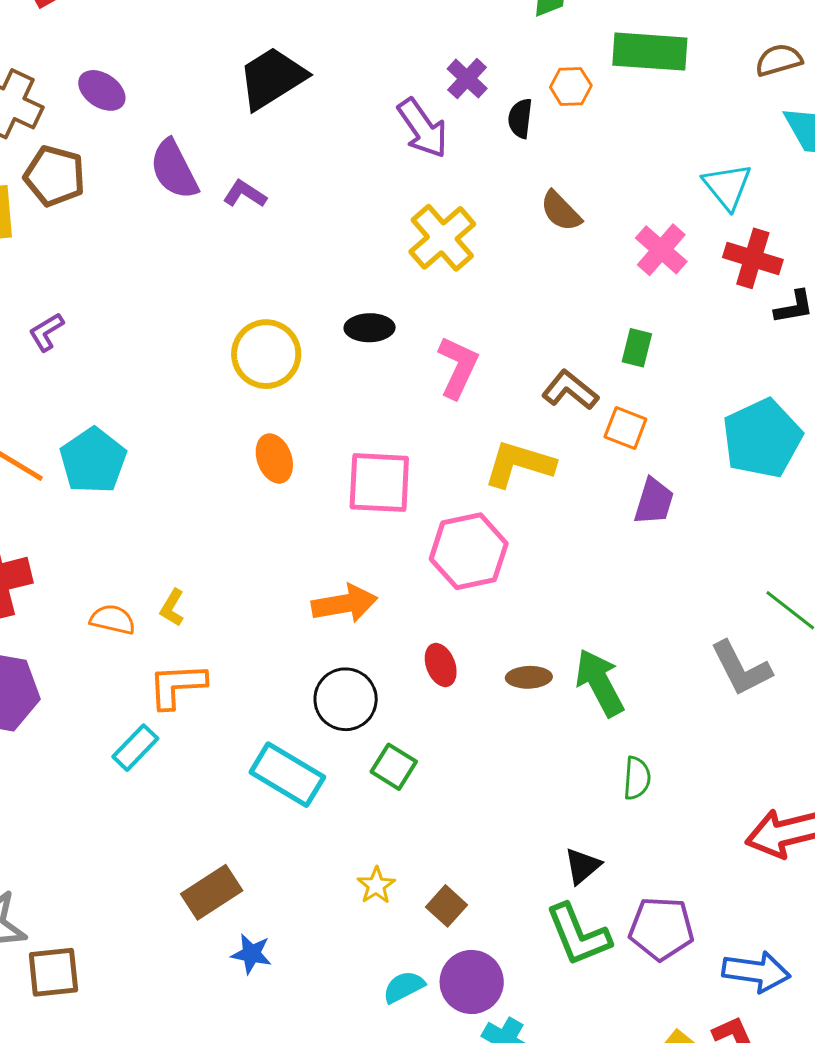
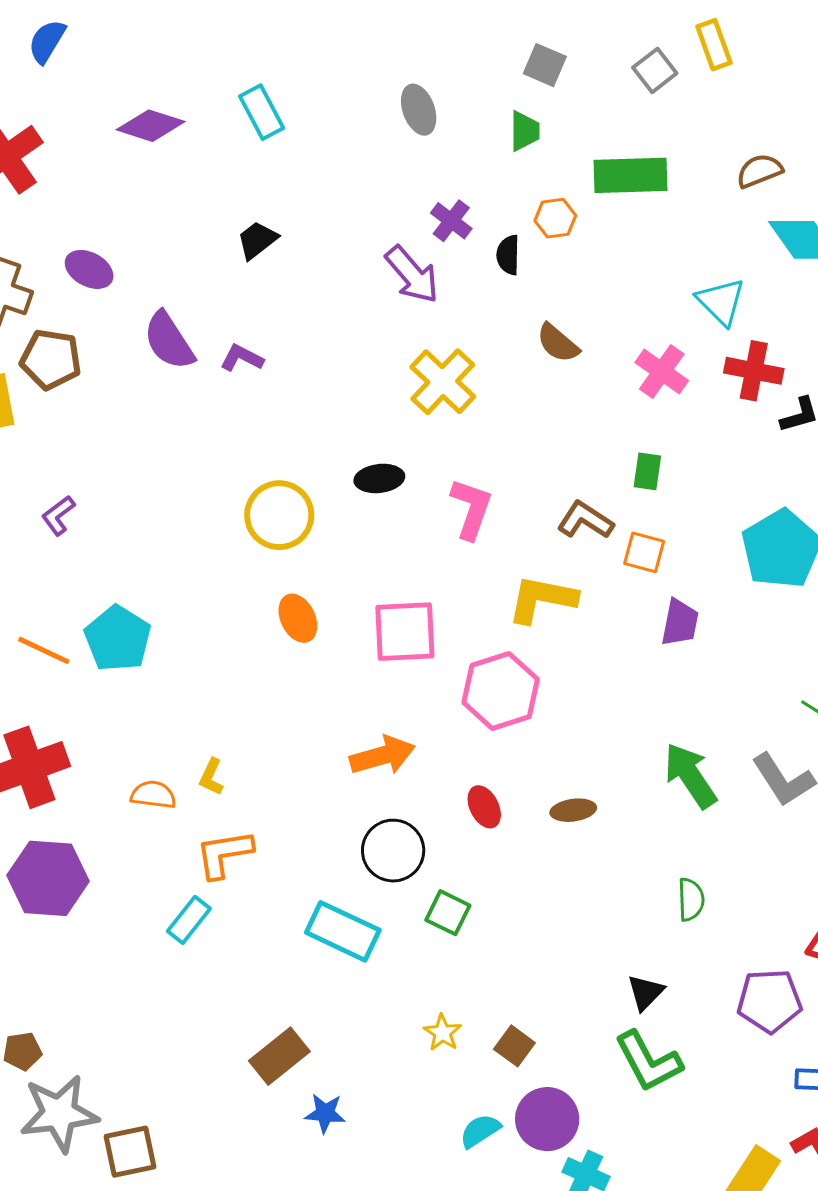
black trapezoid: (272, 78) -> (257, 240), size x0.6
green arrow: (600, 683) -> (690, 776), moved
purple pentagon: (661, 929) -> (770, 1001), moved

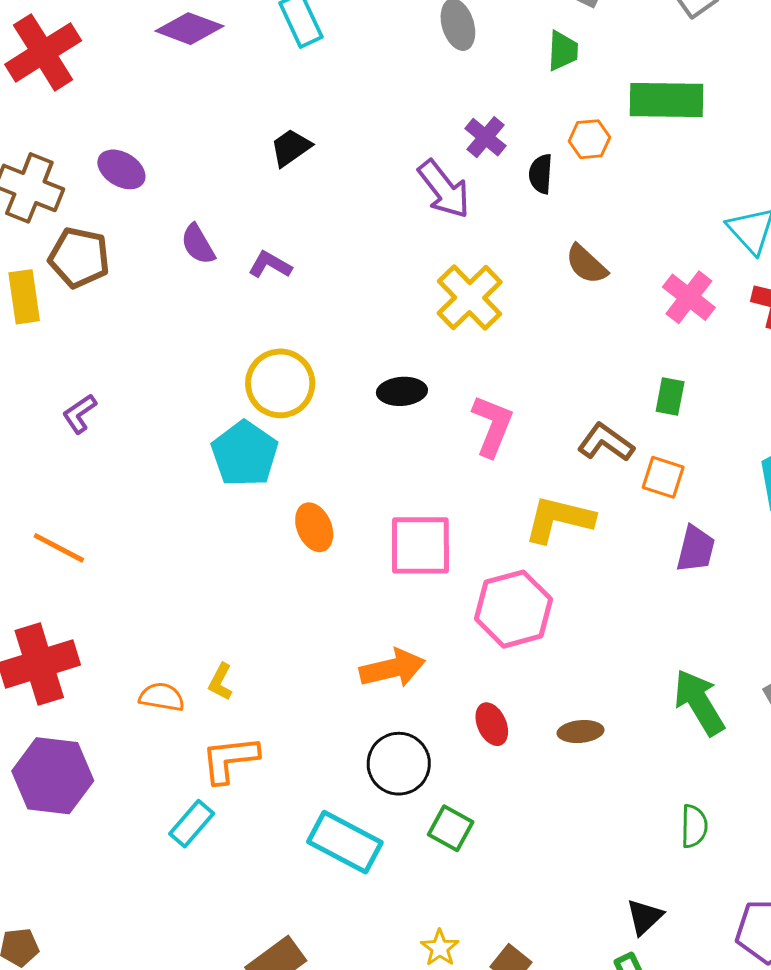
purple semicircle: (169, 341) -> (198, 244), size x0.7
yellow circle: (279, 515) -> (280, 383), moved
cyan pentagon: (118, 639) -> (245, 454), moved

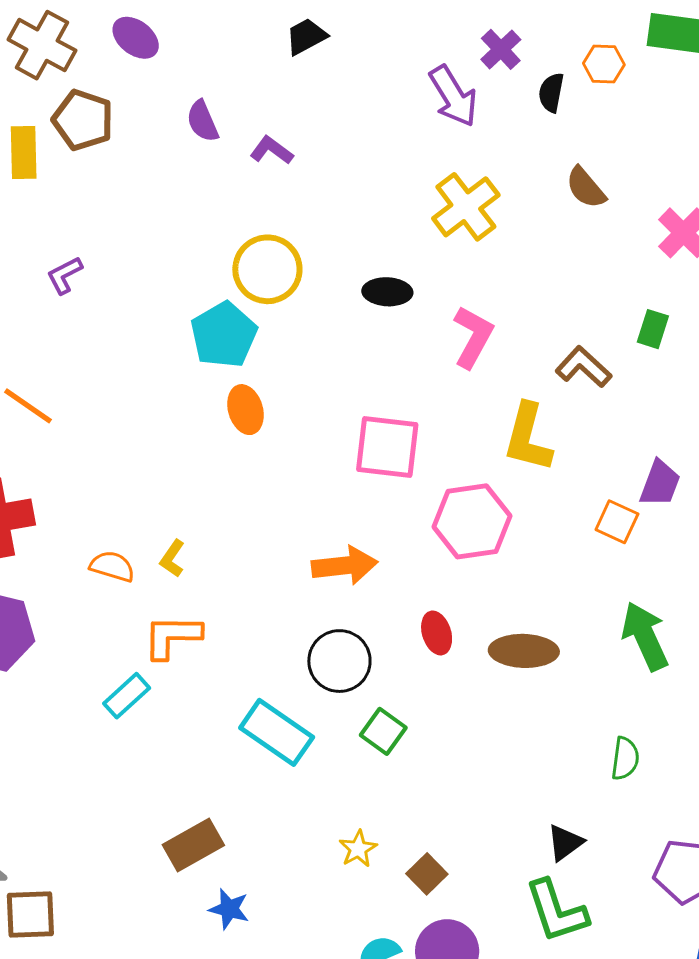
orange square: (663, 477) -> (617, 522), moved
yellow L-shape: (559, 519) -> (528, 438), turned -96
orange ellipse: (314, 527) -> (246, 410), moved
brown ellipse: (581, 732) -> (524, 651), size x1.5

